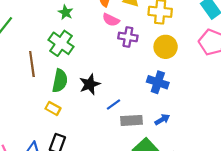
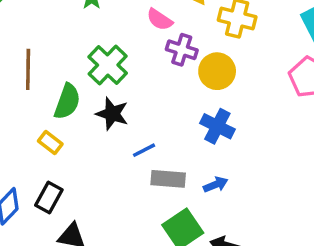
green cross: (61, 43) -> (108, 65), moved
yellow circle: (166, 47) -> (217, 71), moved
black star: (90, 84) -> (112, 114), turned 30

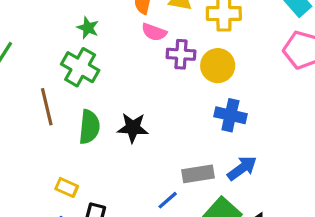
green cross: (108, 65) -> (80, 67), moved
yellow rectangle: (50, 142) -> (67, 187), moved
blue line: (144, 150) -> (168, 200), moved
blue arrow: (216, 185) -> (242, 168), size x1.4

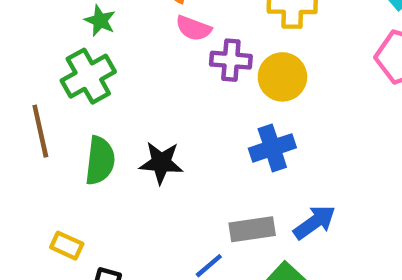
green cross: (80, 67) -> (88, 76), turned 30
blue cross: (230, 115) -> (272, 148), moved, turned -32

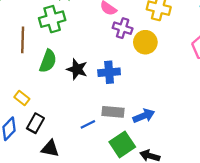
blue cross: (272, 148) -> (109, 72), moved

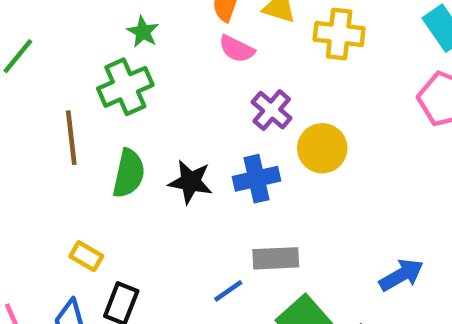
purple cross: (123, 28) -> (272, 110), moved, turned 30
yellow circle: (145, 42) -> (322, 148), moved
blue arrow: (144, 116) -> (401, 275), moved

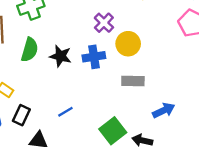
gray rectangle: (276, 258) -> (133, 81), moved
blue line: (228, 291) -> (65, 112), moved

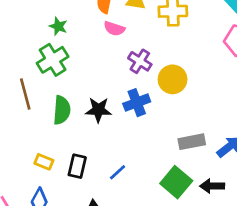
gray rectangle: (133, 81) -> (192, 142), moved
black rectangle: (21, 115) -> (77, 166), moved

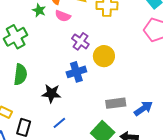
green star: (58, 26) -> (39, 10), moved
black star: (98, 110) -> (51, 94), moved
black rectangle: (77, 166) -> (24, 127), moved

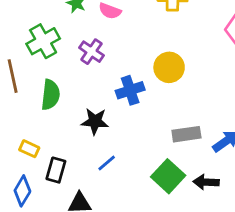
purple cross: (80, 41) -> (91, 52), moved

